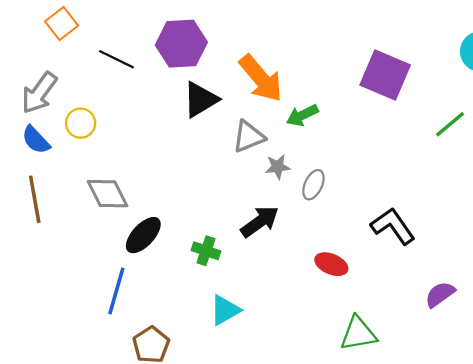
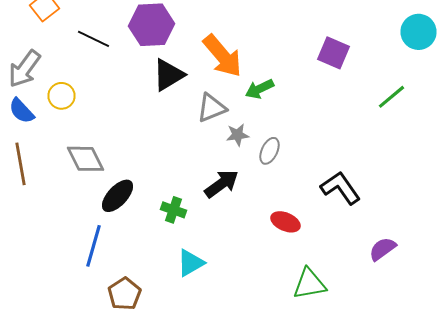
purple square: (385, 75) -> (334, 53), size x0.7

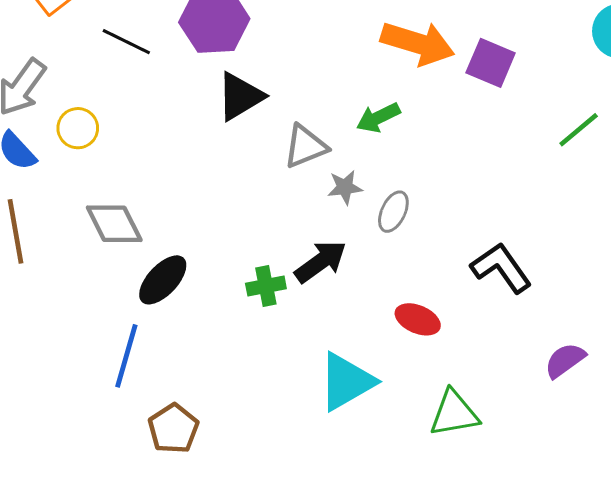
orange arrow: (222, 56) -> (418, 43), moved, turned -33
green cross: (174, 210) -> (266, 286), moved, turned -30
cyan triangle: (190, 263) -> (346, 382), moved, size x1.4

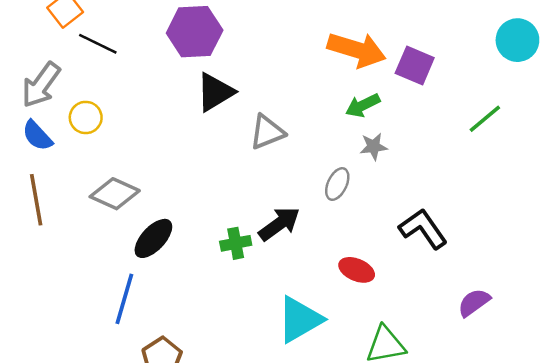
black line: (126, 42) -> (98, 44), moved
green arrow: (378, 118) -> (363, 105), moved
gray star: (345, 187) -> (374, 147), moved
gray diamond: (114, 224) -> (115, 194), turned -39

